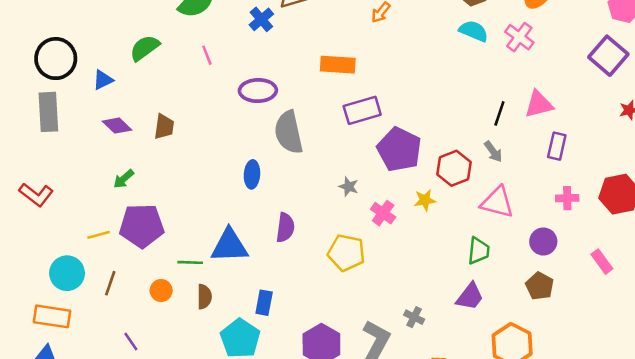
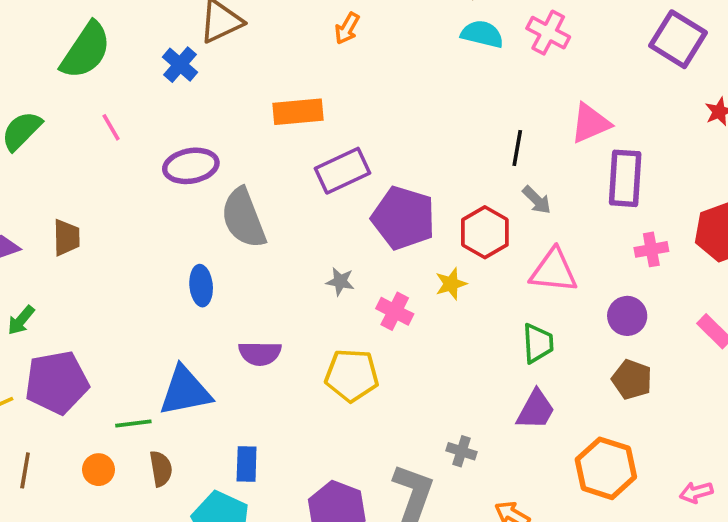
black line: (499, 113) -> (517, 148), moved
purple rectangle: (557, 146) -> (625, 178), size x1.4
purple semicircle: (285, 228) -> (260, 353), turned 92

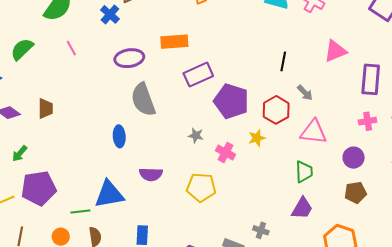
black line: (517, 148) -> (283, 61), moved
purple ellipse: (191, 166) -> (129, 58), moved
purple rectangle: (625, 178) -> (371, 79), moved
brown pentagon: (632, 380) -> (355, 193), turned -30

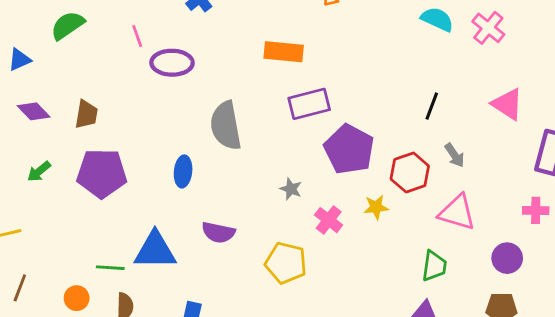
pink triangle: (335, 51) -> (507, 104), turned 45
purple ellipse: (129, 58) -> (172, 63), moved
purple pentagon: (39, 188) -> (102, 173), moved

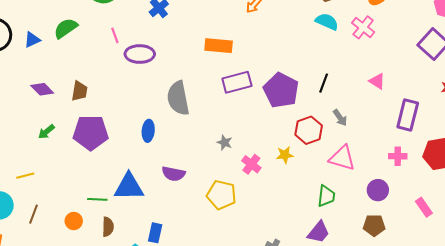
blue triangle: (19, 60) -> (32, 40), moved
pink triangle: (507, 104) -> (377, 81), size x0.7
purple pentagon: (349, 149) -> (281, 90), moved

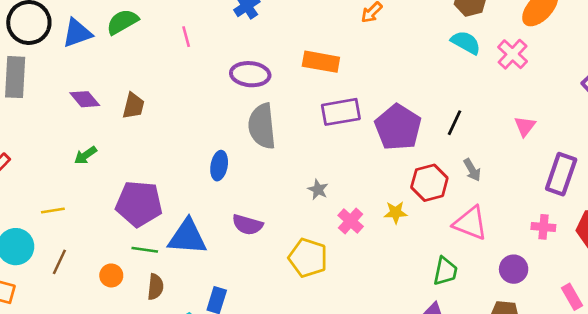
blue triangle: (32, 40) -> (77, 33), size x1.4
purple ellipse: (140, 54) -> (250, 74), moved
pink triangle: (377, 81) -> (525, 126), turned 30
purple pentagon: (91, 133) -> (139, 204), moved

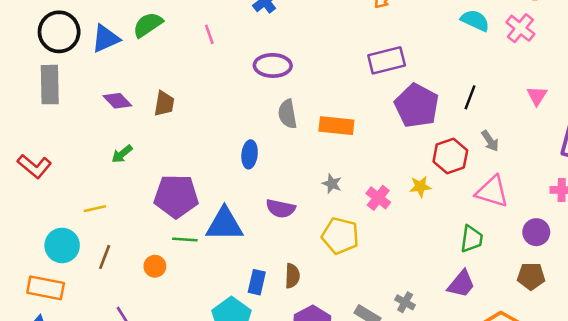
orange rectangle: (321, 62) -> (336, 126), moved
purple rectangle: (341, 112) -> (387, 60), moved
gray semicircle: (262, 126) -> (288, 114), size x0.7
gray star: (318, 189) -> (332, 184), moved
brown semicircle: (155, 287) -> (292, 276), moved

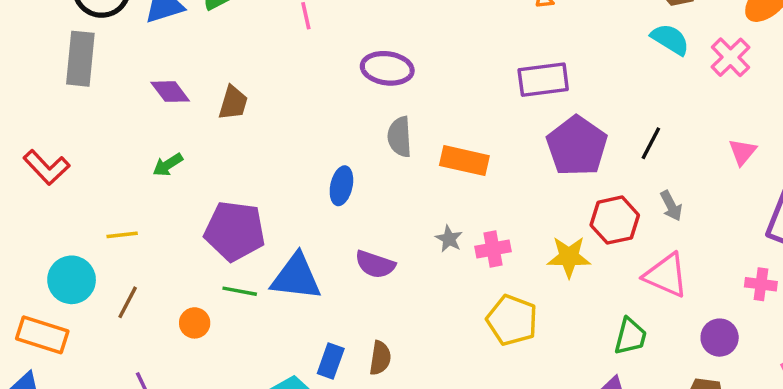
yellow star: (420, 187) -> (569, 257), size x1.4
pink cross: (378, 198) -> (493, 249), moved, turned 35
yellow pentagon: (340, 236) -> (512, 320), moved

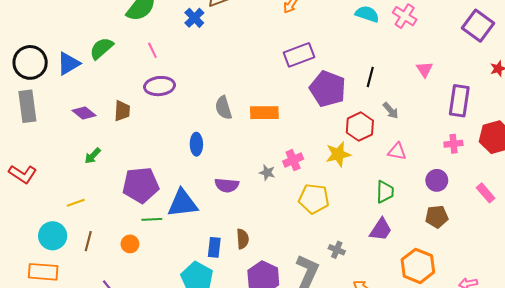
purple ellipse: (387, 68) -> (160, 86), moved
gray star: (449, 239) -> (267, 173), moved
pink triangle: (666, 275) -> (397, 151), size x0.7

